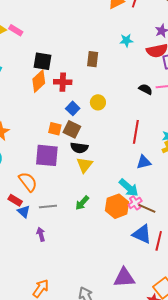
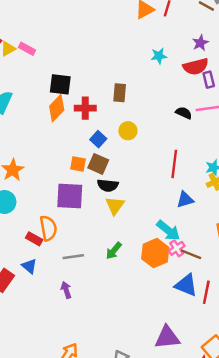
brown rectangle: (93, 59) -> (120, 93), moved
orange semicircle: (28, 182) -> (48, 228), turned 30
red rectangle: (15, 200) -> (34, 239), moved
blue triangle: (24, 212) -> (29, 266), moved

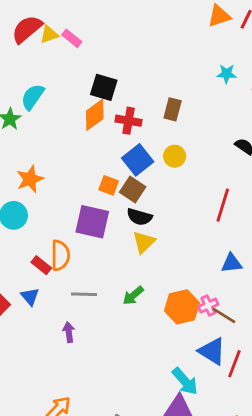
blue square: (98, 139) -> (138, 160), size x1.5
blue triangle: (185, 200) -> (232, 263), moved
cyan arrow: (168, 231) -> (185, 381), moved

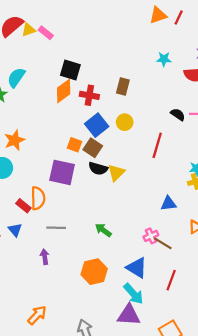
red line: (223, 205) -> (157, 145), moved
yellow triangle: (144, 242) -> (116, 173), moved
green arrow: (133, 295) -> (103, 230), moved, turned 77
orange hexagon: (182, 307) -> (94, 272), moved
blue triangle: (212, 351) -> (137, 268), moved

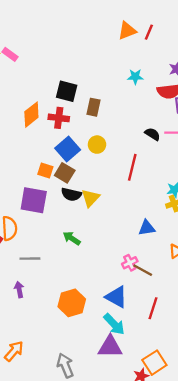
black square: (70, 70) -> (67, 91), moved
green arrow: (103, 230) -> (72, 238), moved

